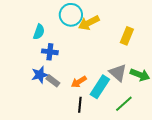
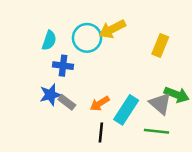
cyan circle: (71, 15) -> (87, 38), moved
gray triangle: (118, 73) -> (160, 104), moved
green line: (124, 104) -> (156, 131), turned 48

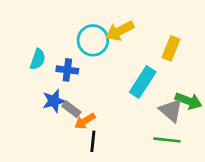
cyan semicircle: (49, 40) -> (38, 59), moved
orange arrow: (100, 104) -> (85, 121), moved
cyan rectangle: (126, 110) -> (143, 82), moved
black line: (101, 133) -> (93, 141), moved

